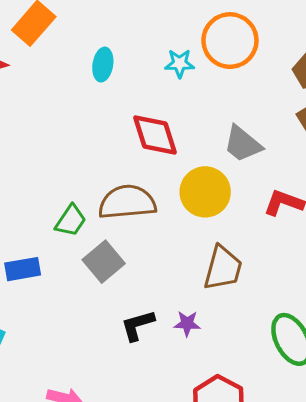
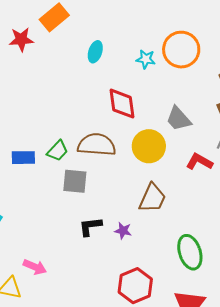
gray square: (104, 262) -> (75, 181), turned 36
blue rectangle: (23, 269) -> (23, 158), moved

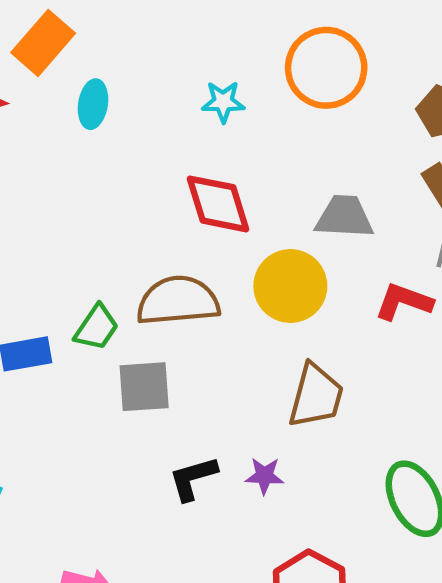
cyan ellipse: (95, 52) -> (93, 104), moved
cyan star: (146, 59) -> (223, 102), moved
gray trapezoid: (179, 119) -> (344, 217), turned 144

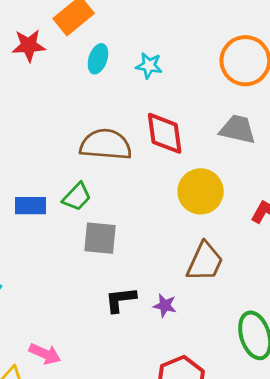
cyan star: (223, 102) -> (149, 66), moved
gray trapezoid: (344, 217) -> (238, 129), moved
brown semicircle: (178, 301) -> (106, 145), moved

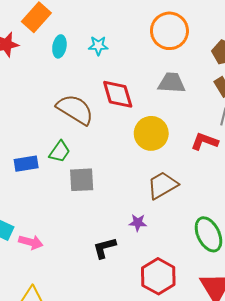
brown semicircle: (106, 145) -> (75, 109), turned 36
brown trapezoid: (205, 262) -> (162, 185), turned -136
black L-shape: (120, 300) -> (105, 248), moved
pink arrow: (45, 354) -> (31, 242), moved

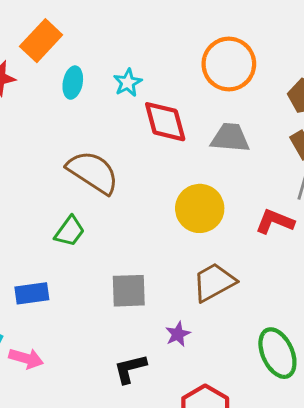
cyan star: (98, 46) -> (128, 83), turned -30
red diamond: (118, 94) -> (165, 122), moved
blue rectangle: (26, 164) -> (32, 293), moved
gray square: (82, 180) -> (129, 291), moved
purple star: (138, 223) -> (178, 334), turned -30

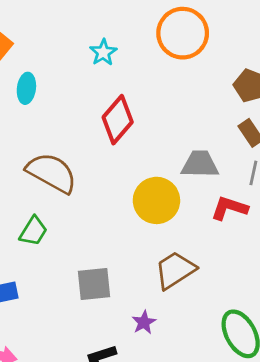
orange circle: (229, 64) -> (183, 33), moved
cyan star: (128, 83) -> (103, 52), moved
red diamond: (165, 122) -> (118, 120), turned 60
gray trapezoid: (230, 138) -> (200, 164), moved

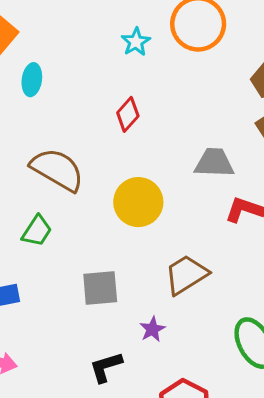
cyan star: (103, 52) -> (136, 42), moved
red diamond: (118, 120) -> (128, 114), size x0.7
yellow circle: (156, 200) -> (138, 202), moved

